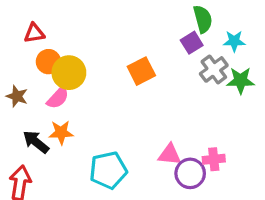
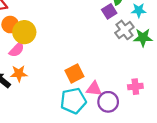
orange square: (141, 71) -> (74, 74), moved
pink cross: (214, 159) -> (135, 87), moved
cyan pentagon: (108, 170) -> (73, 101), moved

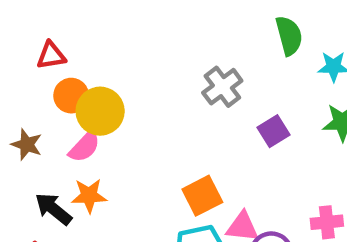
purple square: (109, 11) -> (273, 131), moved
gray cross: (124, 30) -> (222, 87), moved

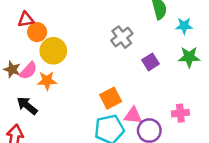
orange circle: (71, 96) -> (37, 32), moved
pink semicircle: (85, 147) -> (28, 71), moved
orange star: (89, 196) -> (47, 81), moved

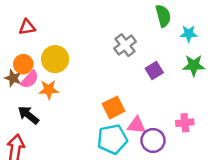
orange circle: (37, 32) -> (23, 64), moved

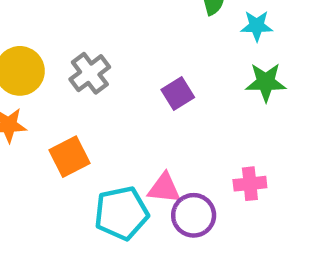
gray cross: (125, 45) -> (90, 73), moved
purple square: (154, 71) -> (178, 93), moved
orange square: (114, 107) -> (69, 157), moved

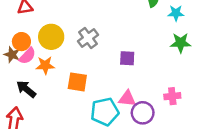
purple square: (178, 93) -> (127, 58), moved, turned 35
orange square: (69, 157) -> (77, 82), turned 36

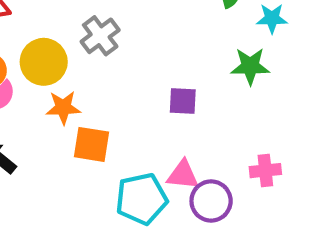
gray cross: (88, 38) -> (100, 36), moved
green star: (181, 43) -> (250, 66), moved
orange star: (45, 65) -> (63, 108), moved

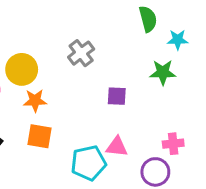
gray cross: (100, 36) -> (81, 53), moved
orange square: (91, 144) -> (39, 136), moved
purple circle: (211, 201) -> (155, 172), moved

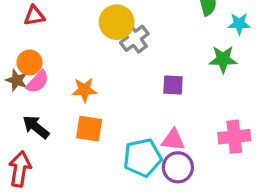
yellow circle: (22, 69) -> (117, 22), moved
pink cross: (173, 144) -> (234, 137), size x1.4
purple circle: (155, 172) -> (178, 167), moved

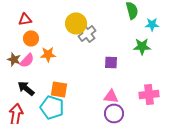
orange circle: (29, 62) -> (31, 38), moved
orange star: (84, 90) -> (48, 54), moved
cyan pentagon: (142, 158) -> (52, 107), moved, turned 30

